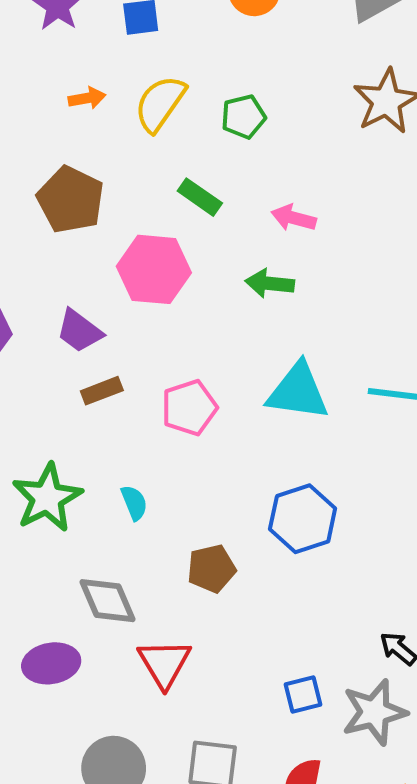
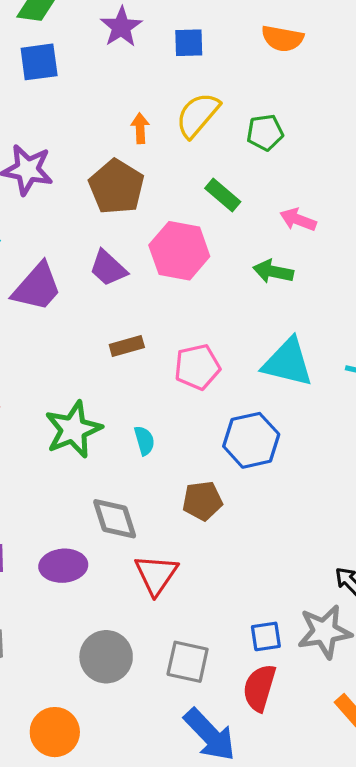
orange arrow: (87, 98) -> (140, 128), moved, turned -88
purple trapezoid: (79, 331) -> (108, 268), moved
blue hexagon: (303, 519) -> (251, 440), moved
blue square: (303, 695) -> (266, 636), moved

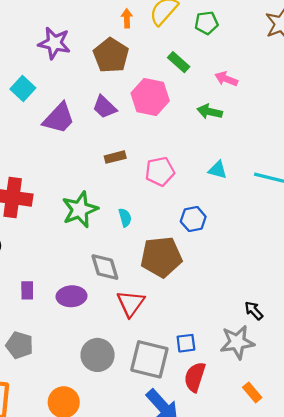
cyan triangle: (288, 362) -> (218, 170), size x0.6
blue hexagon: (251, 440) -> (193, 219), size x0.7
brown pentagon: (202, 501) -> (161, 257), size x1.6
blue square: (266, 636) -> (186, 343), moved
gray square: (188, 662) -> (149, 359), size x1.4

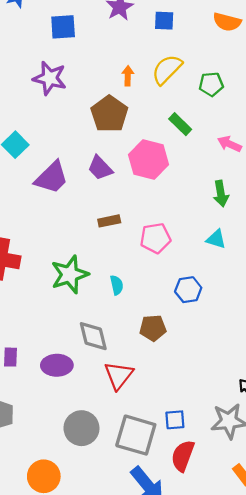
purple star: (54, 43) -> (50, 78), moved
green arrow: (210, 112) -> (221, 194), moved, turned -115
brown pentagon: (161, 257) -> (153, 328), size x0.6

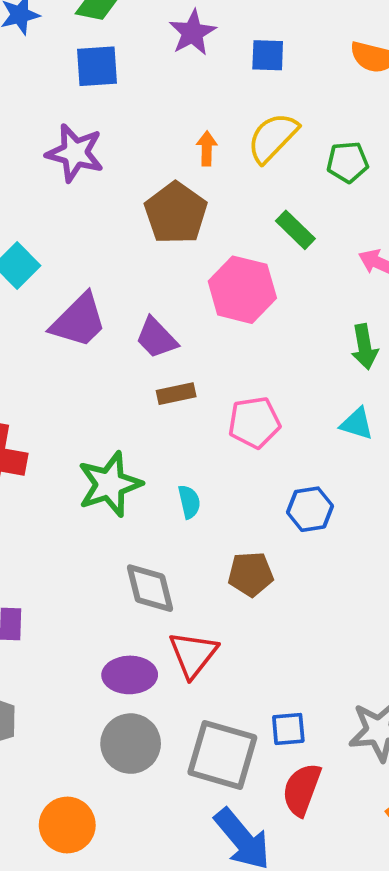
purple trapezoid: (100, 168) -> (156, 338), moved
purple ellipse: (57, 365) -> (130, 675), moved

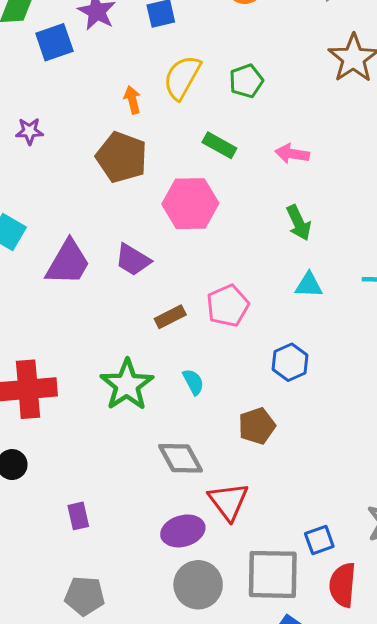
blue square: (97, 66) -> (54, 42), moved
purple star: (75, 153) -> (30, 131), size x0.6
brown rectangle: (176, 394) -> (170, 317), moved

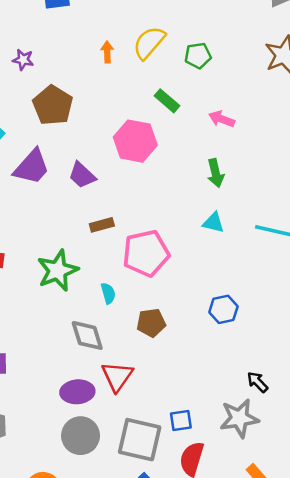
brown pentagon: (122, 157) -> (53, 105), moved
pink pentagon: (228, 306) -> (146, 253), moved, size x1.4
blue hexagon: (290, 362) -> (223, 309), moved
cyan semicircle: (193, 382) -> (108, 293), moved

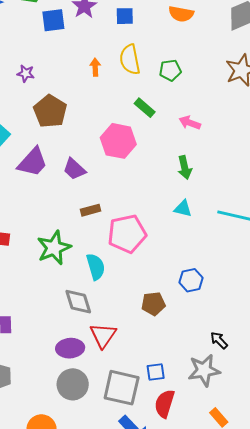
yellow semicircle: (149, 43) -> (130, 60), turned -52
cyan semicircle: (108, 293) -> (96, 267), size x1.5
brown pentagon: (151, 323) -> (153, 304), moved

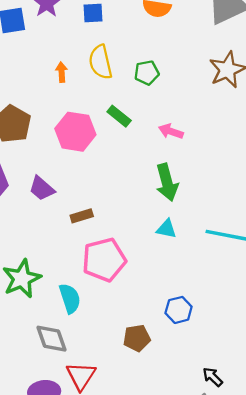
pink hexagon: (118, 141) -> (75, 132), moved
green arrow: (185, 167) -> (167, 182), size x1.4
brown rectangle: (91, 210) -> (82, 216), moved

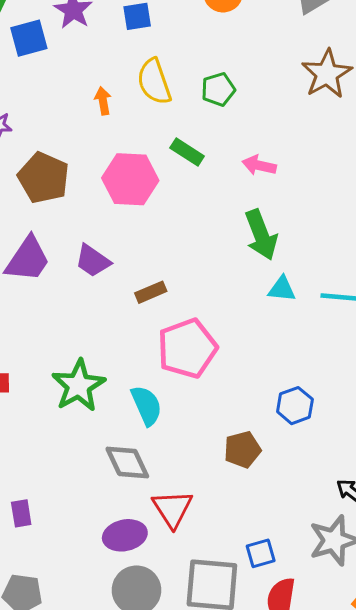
cyan triangle: (166, 229) -> (282, 289), moved

